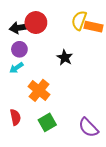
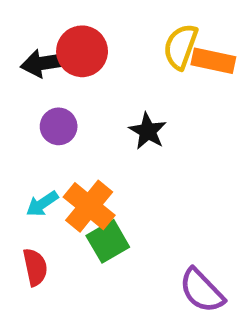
purple circle: (19, 49) -> (59, 126), moved
cyan arrow: (16, 68) -> (42, 204), moved
green square: (47, 122) -> (108, 241), moved

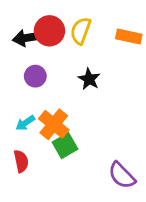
yellow semicircle: (181, 47) -> (81, 31), moved

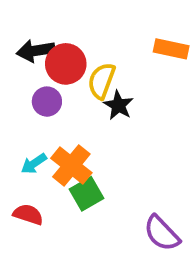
red circle: (49, 31) -> (66, 64), moved
yellow semicircle: (81, 31) -> (101, 81), moved
red semicircle: (21, 161) -> (28, 214), turned -60

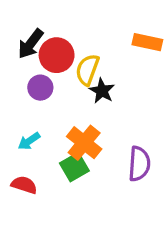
black arrow: (36, 51) -> (31, 44), turned -44
orange cross: (71, 165) -> (84, 143), moved
purple semicircle: (162, 233) -> (139, 164), moved, turned -132

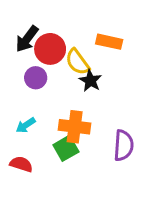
orange rectangle: (147, 42) -> (109, 42), moved
yellow semicircle: (87, 70) -> (77, 62), turned -56
orange cross: (84, 143) -> (75, 127), turned -32

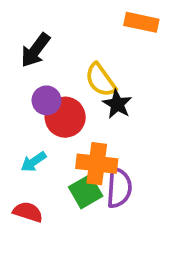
orange rectangle: (109, 42) -> (141, 22), moved
red circle: (50, 49) -> (65, 117), moved
purple semicircle: (124, 145) -> (119, 188), moved

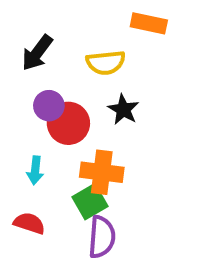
yellow semicircle: (100, 80) -> (106, 63), moved, turned -60
cyan arrow: (33, 162) -> (35, 170), turned -50
purple semicircle: (119, 188) -> (102, 237), moved

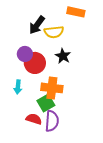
black arrow: (37, 53) -> (37, 25), moved
red semicircle: (29, 223) -> (34, 119), moved

